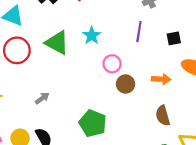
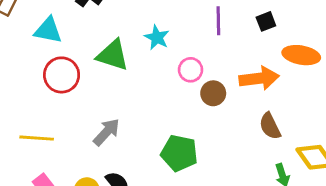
orange arrow: (161, 79) -> (259, 78), size x1.5
gray arrow: (42, 98) -> (107, 132), size x1.5

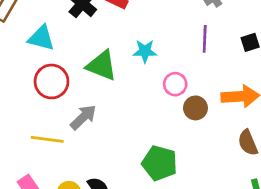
cyan star: (157, 37) -> (145, 51), turned -30
gray arrow: (107, 132) -> (83, 117), moved
yellow line: (37, 138) -> (47, 139), moved

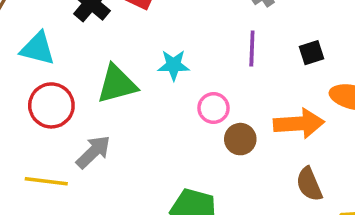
green triangle: (102, 66) -> (117, 84), turned -36

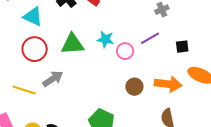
purple line: (252, 48) -> (150, 38), turned 48
pink circle: (214, 108) -> (125, 51), moved

